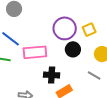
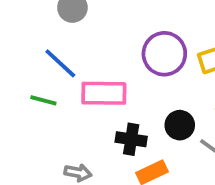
black circle: (73, 49) -> (180, 125), moved

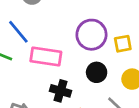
black circle: (180, 125) -> (97, 72), moved

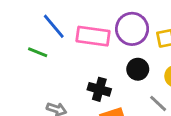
pink rectangle: (46, 56) -> (93, 36), moved

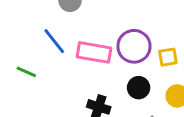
green line: (38, 52) -> (26, 72), moved

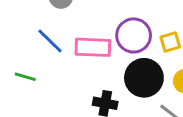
black circle: (139, 88) -> (144, 78), size x1.6

